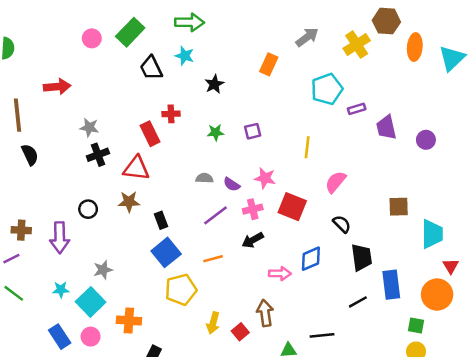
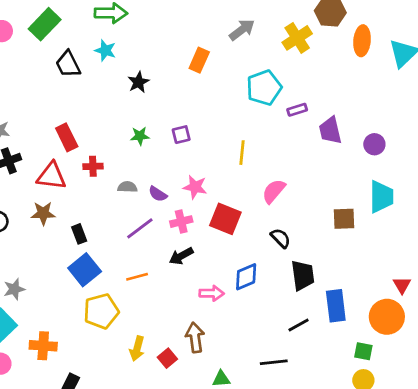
red cross: (171, 114) -> (93, 166), moved
cyan trapezoid: (432, 234) -> (381, 197), moved
black line: (322, 335) -> (274, 362), moved

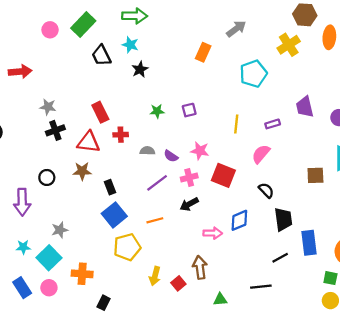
yellow cross: (297, 38) -> (289, 45), moved
black star: (138, 82) -> (140, 69), moved
purple rectangle: (297, 110) -> (273, 124), moved

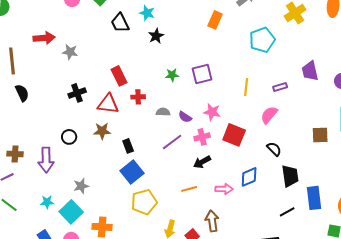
gray star: (48, 107) -> (70, 52), moved
purple square: (189, 110) -> (202, 74), size x1.5
orange line: (155, 220) -> (189, 189), moved

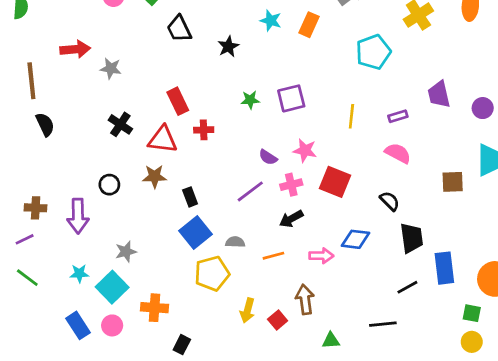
cyan star: (147, 13) -> (271, 21), moved
black cross: (77, 93) -> (120, 124), turned -36
gray semicircle: (163, 112) -> (235, 242), moved
pink semicircle: (269, 115) -> (398, 153), moved, turned 78
blue diamond: (249, 177) -> (355, 239), turned 30

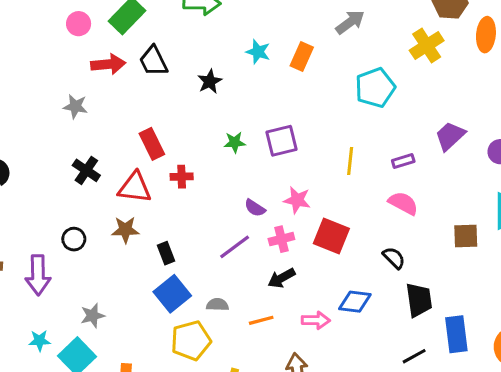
red arrow: (75, 49) -> (108, 64), moved
purple trapezoid: (439, 94) -> (450, 136), turned 60

